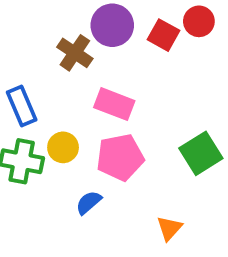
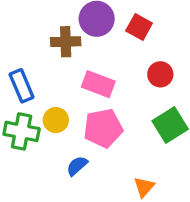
red circle: (199, 21) -> (160, 74), moved
brown cross: (75, 53) -> (66, 42), turned -36

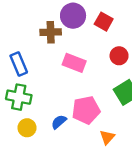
yellow circle: (56, 120) -> (27, 128), moved
pink pentagon: (103, 128) -> (86, 110), moved

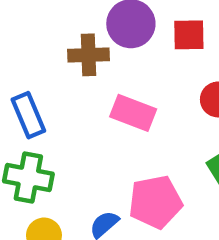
red square: (104, 22) -> (189, 35), turned -30

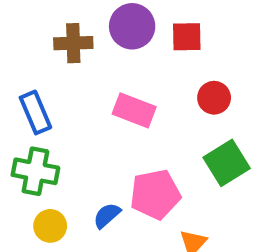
brown cross: (89, 55) -> (73, 43), moved

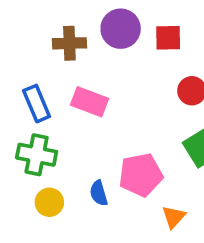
pink rectangle: (134, 110) -> (90, 102), moved
blue semicircle: (107, 215) -> (99, 193), turned -65

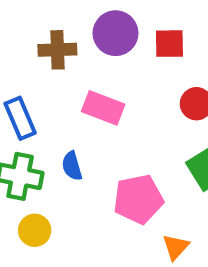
pink rectangle: (90, 102) -> (103, 108), moved
blue semicircle: (99, 193) -> (72, 166), moved

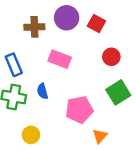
red square: (169, 44) -> (96, 24), turned 30
yellow circle: (35, 230) -> (31, 135), moved

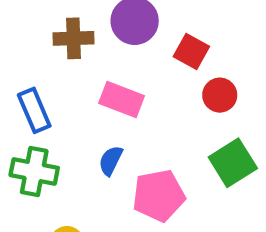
red square: (96, 24) -> (191, 51), moved
blue semicircle: (42, 91) -> (111, 161), moved, turned 42

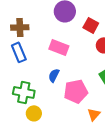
brown cross: (73, 38) -> (20, 27), moved
green cross: (34, 171) -> (24, 92), moved

